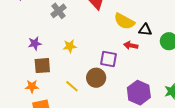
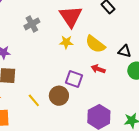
black triangle: (145, 30) -> (125, 51), moved
yellow star: (70, 46) -> (66, 42), moved

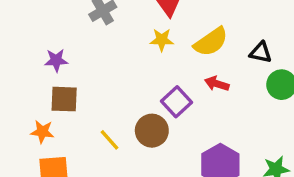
yellow semicircle: (95, 44) -> (211, 42), turned -70
purple square: (74, 79) -> (177, 102), turned 30

